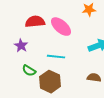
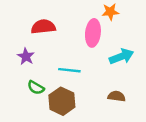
pink ellipse: (61, 27) -> (93, 33), moved, turned 55

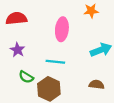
red semicircle: (43, 27) -> (16, 18), moved
pink ellipse: (93, 33) -> (62, 29), moved

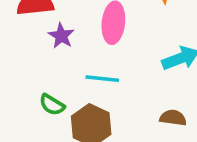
purple star: (17, 50) -> (61, 36), moved

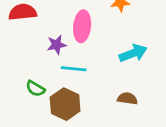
purple star: (61, 36) -> (57, 45), moved, turned 30

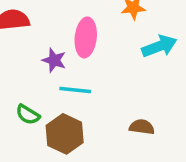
purple star: (57, 45) -> (54, 60), turned 30
cyan arrow: (133, 53) -> (159, 46), moved

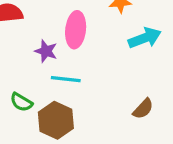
brown semicircle: (142, 127) -> (143, 109), moved, turned 125

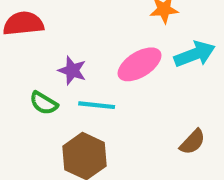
pink ellipse: (76, 30) -> (140, 64), moved, turned 52
green semicircle: (21, 102) -> (44, 103), moved

